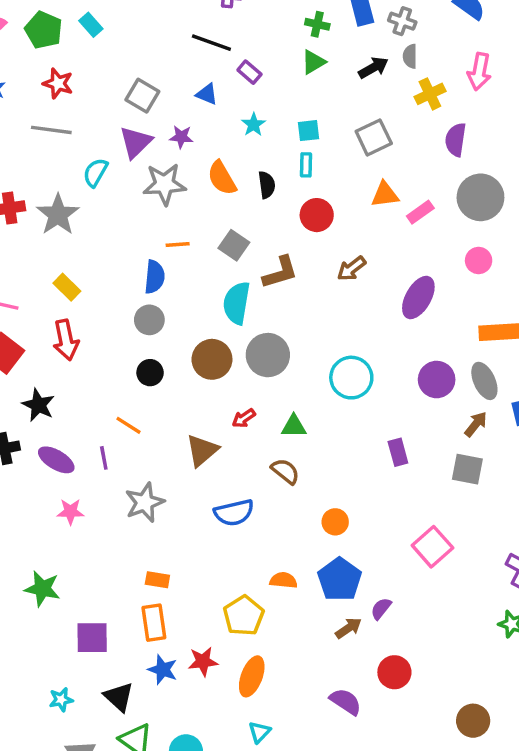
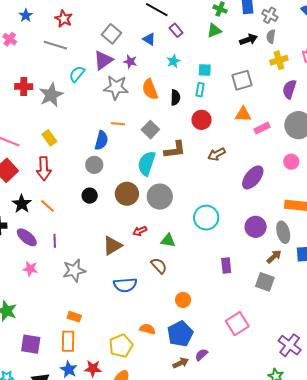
orange line: (129, 425) -> (48, 206), moved

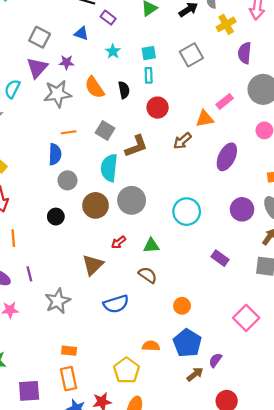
orange triangle: (243, 114) -> (205, 119), moved
gray circle: (94, 165) -> (67, 180), moved
orange line: (48, 206) -> (13, 238), turned 56
purple rectangle: (226, 265) -> (220, 258), turned -35

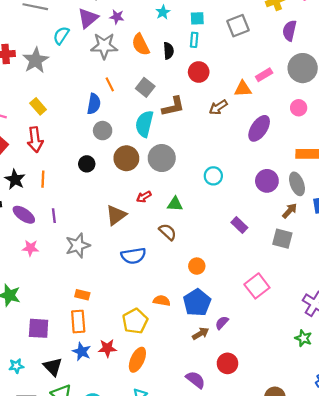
orange line: (69, 132) -> (110, 84), turned 64
cyan circle: (187, 212) -> (213, 176), size x0.7

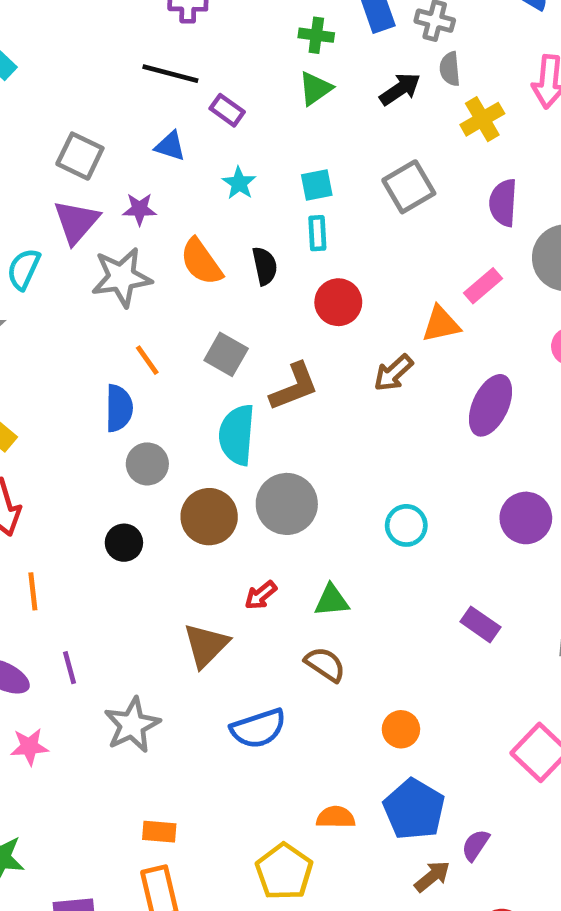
purple semicircle: (289, 31) -> (503, 203), moved

